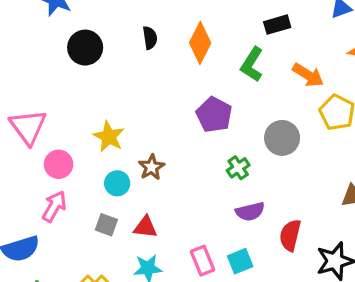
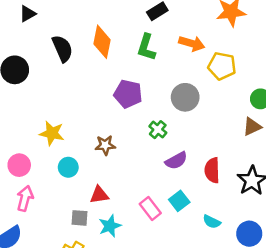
black semicircle: (150, 38) -> (62, 49), size x1.5
brown star: (151, 167) -> (105, 145), moved, turned -30
gray square: (106, 225) -> (80, 218), moved

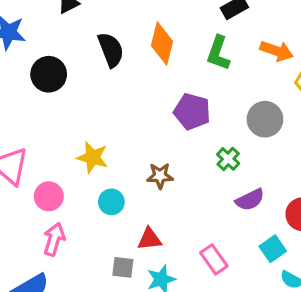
cyan square: (179, 201) -> (273, 249), moved

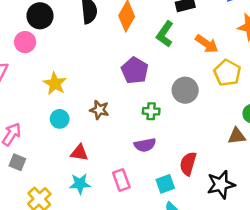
green cross: (228, 159) -> (151, 111), turned 35
pink circle: (49, 196) -> (25, 42), moved
purple semicircle: (250, 200) -> (145, 145), moved
gray square: (123, 267) -> (17, 162), moved

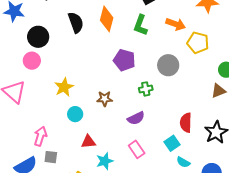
yellow star: (55, 84) -> (64, 87), turned 30
purple semicircle: (145, 145) -> (136, 118), moved
red triangle: (79, 153) -> (88, 142), moved

